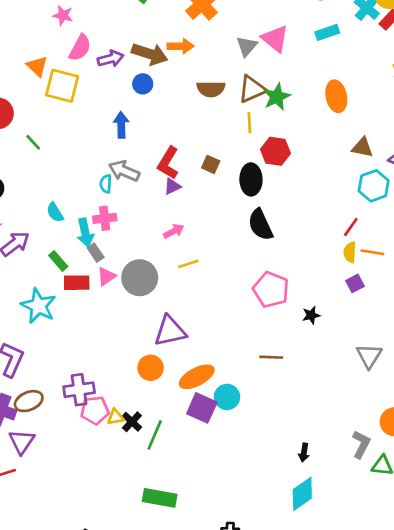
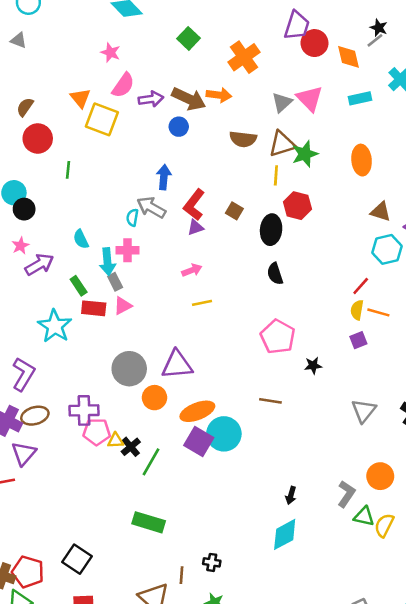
blue arrow: (121, 125) -> (164, 177), moved
green line: (33, 142) -> (68, 170), turned 42
black semicircle: (260, 225) -> (275, 274), size x0.7
gray circle: (140, 278) -> (129, 369), moved
cyan circle: (227, 397) -> (224, 434), size x1.4

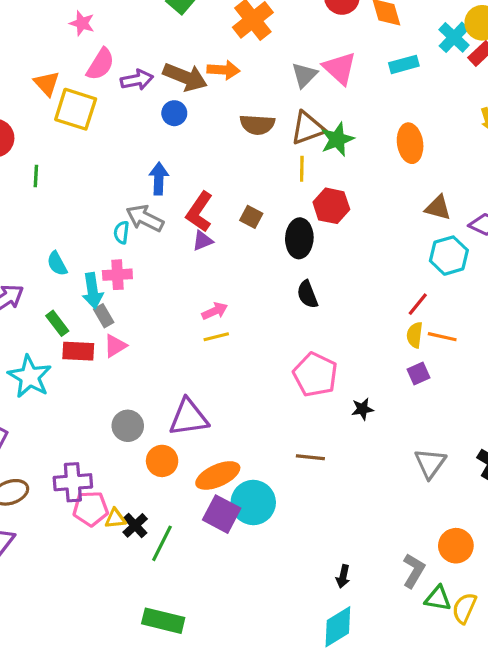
pink arrow: (192, 270) -> (215, 311), moved
gray circle: (129, 369) -> (128, 426), size x0.7

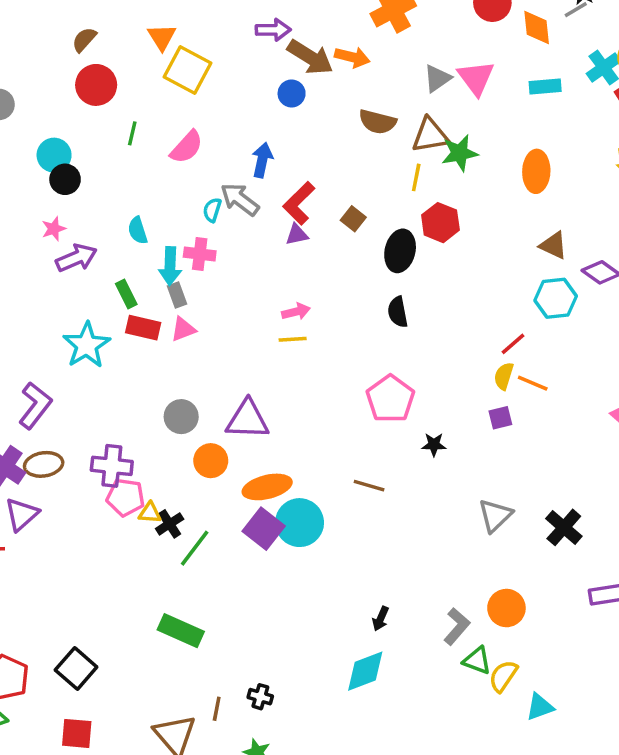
pink semicircle: (100, 64) -> (187, 147), moved
purple arrow: (137, 80) -> (273, 30), moved

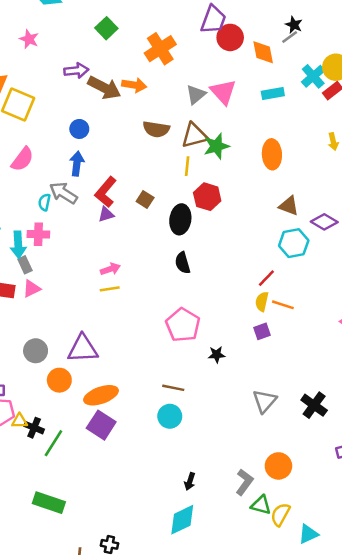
blue circle: (292, 93) -> (79, 129), moved
cyan circle: (300, 523) -> (170, 416), moved, size x0.7
black cross: (170, 524) -> (34, 428), turned -30

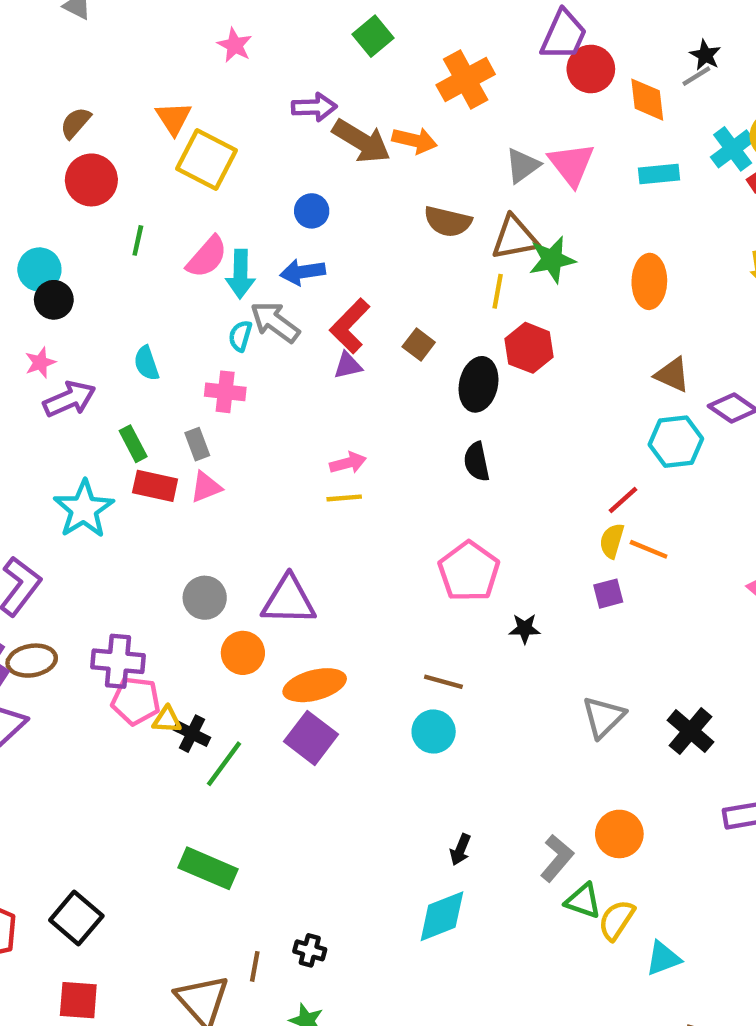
blue arrow: (77, 164) -> (303, 272), turned -110
cyan arrow: (18, 245) -> (240, 274), moved

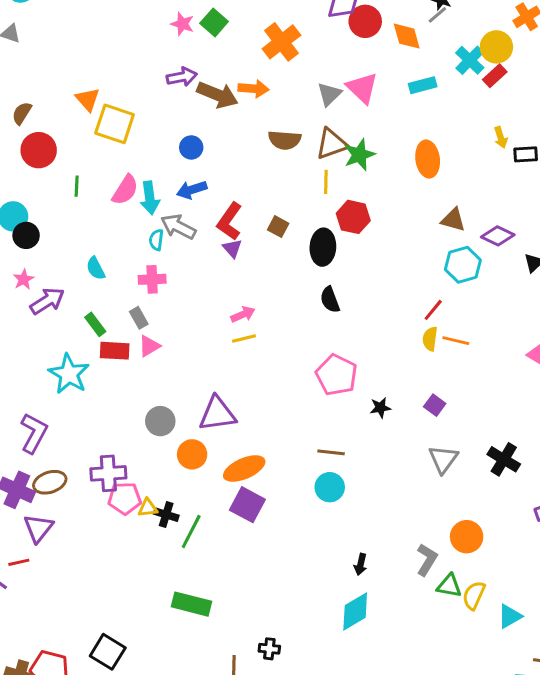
pink star: (235, 45) -> (182, 24), moved
purple triangle: (348, 365) -> (232, 248), turned -50
purple square: (608, 594) -> (435, 405), moved, turned -30

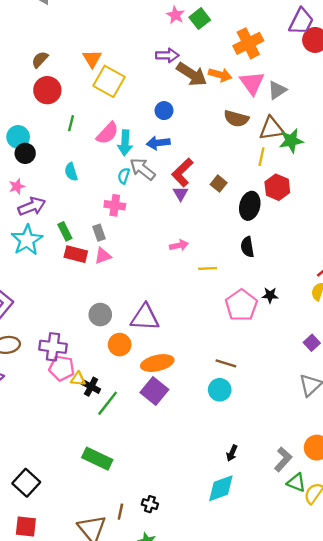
pink triangle: (362, 88) -> (252, 83), moved
cyan semicircle: (96, 268) -> (71, 172), moved
yellow line: (244, 339) -> (208, 268), moved
cyan star: (69, 374) -> (27, 240), moved
black star: (380, 408) -> (270, 295), moved

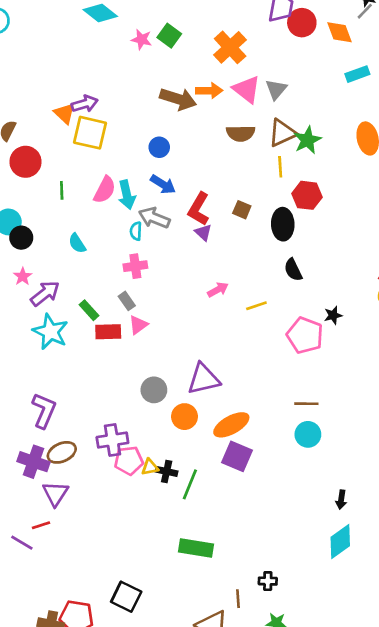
purple arrow: (167, 55) -> (85, 104), moved
blue arrow: (158, 143) -> (163, 184), turned -125

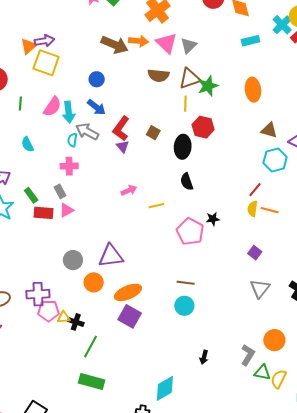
orange triangle: (64, 113) -> (29, 46), turned 30
green line: (190, 484) -> (91, 347), moved
cyan diamond: (340, 541) -> (165, 388), moved

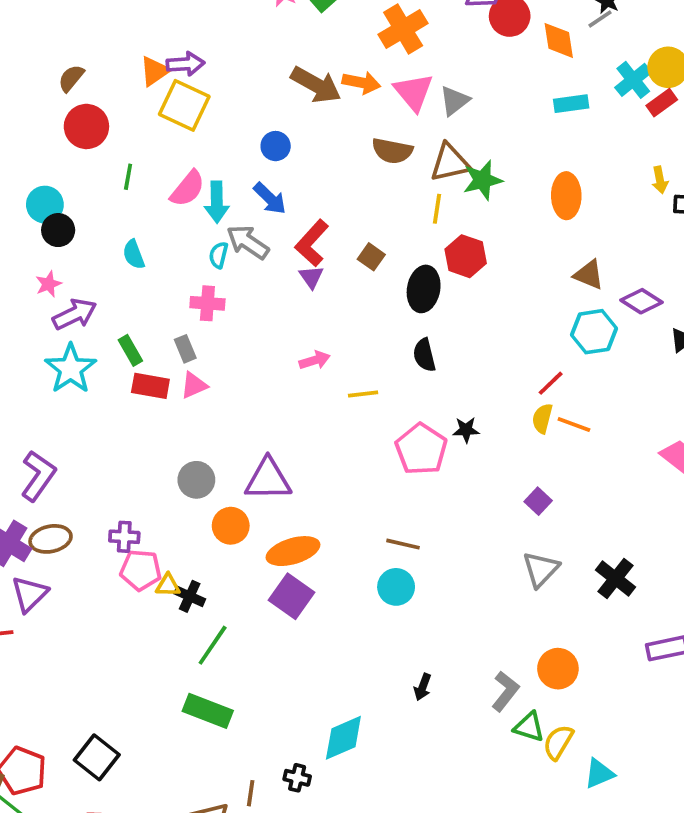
purple cross: (38, 294) -> (124, 537), size x0.7

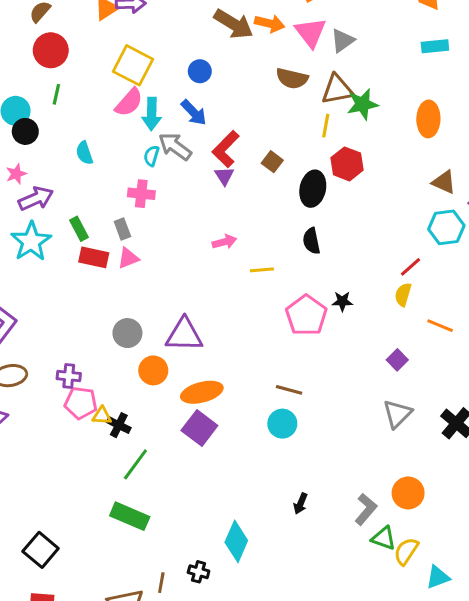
yellow square: (184, 105) -> (133, 65), moved
green line: (128, 177) -> (56, 94), moved
orange line: (574, 425) -> (440, 326), moved
cyan diamond: (343, 738) -> (236, 541), turned -45

